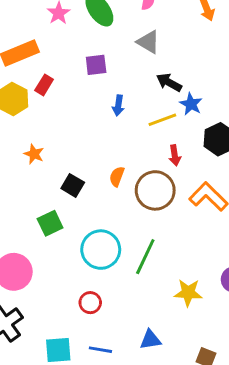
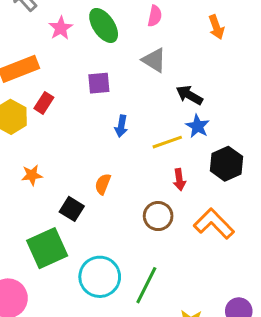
black arrow: (169, 82) -> (189, 95), moved
orange star: (34, 154) -> (32, 175), turned -30
orange semicircle: (117, 176) -> (103, 184), moved
brown circle: (155, 190) -> (158, 216), size x0.7
green square: (50, 223) -> (47, 248), size x1.5

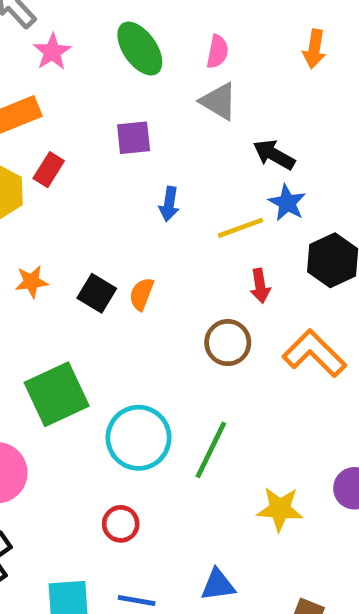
pink semicircle: (155, 16) -> (217, 52), moved
orange arrow: (216, 27) -> (314, 49), turned 30
pink star: (61, 28) -> (52, 52), moved
black square: (72, 209) -> (97, 293), moved

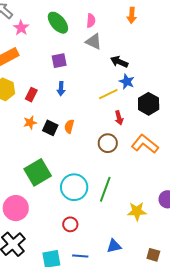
red rectangle: (49, 170) -> (31, 95), moved
blue arrow: (169, 204) -> (61, 89), moved
orange star: (31, 282) -> (30, 123), moved

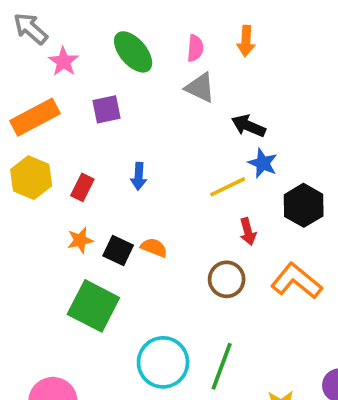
orange arrow: (132, 15) -> (246, 41), moved
purple square: (59, 61) -> (106, 109), moved
orange semicircle: (69, 126) -> (154, 248), turned 96
green square: (38, 172) -> (93, 306), moved, turned -32

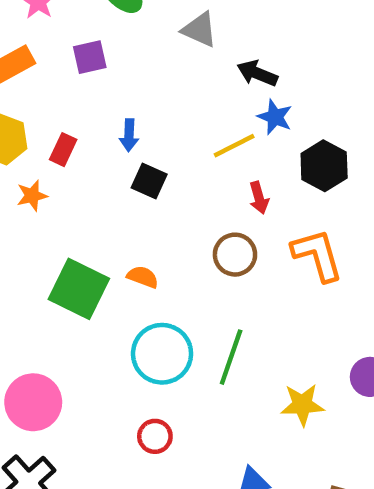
orange star: (80, 240) -> (32, 196), moved
orange semicircle: (154, 248) -> (143, 277), moved
black square: (118, 250) -> (149, 181), moved
orange L-shape: (296, 281) -> (317, 255), turned 36

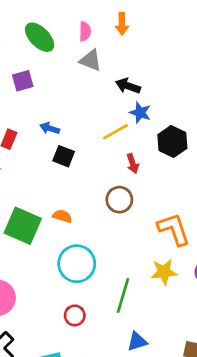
blue arrow: (129, 135) -> (50, 128), turned 108
orange L-shape: (317, 255) -> (174, 229), moved
green line: (231, 357) -> (123, 295), moved
yellow star: (302, 405) -> (164, 272), moved

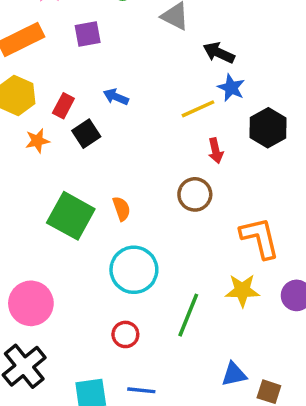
black square: (64, 156) -> (86, 134), moved, turned 30
orange semicircle: (62, 216) -> (121, 209), turned 48
blue triangle: (137, 342) -> (234, 374), moved

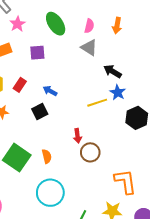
red rectangle: (63, 106) -> (20, 85), moved
black square: (86, 134) -> (40, 111), moved
red arrow: (216, 151) -> (77, 136), moved

